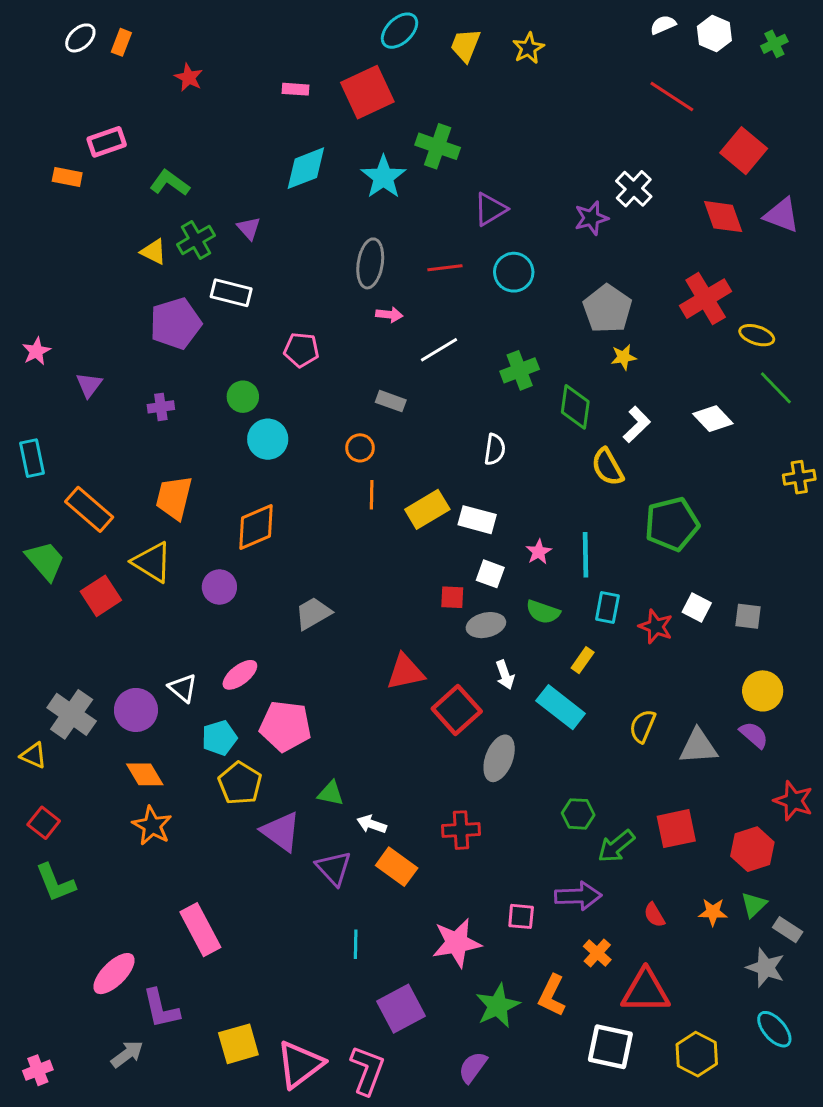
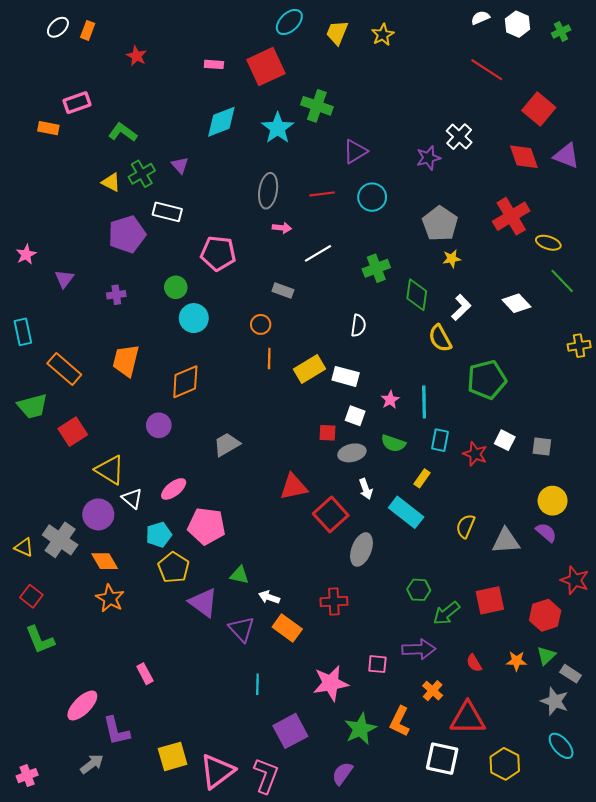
pink pentagon: (301, 350) -> (218, 253), size x1.4
green trapezoid: (45, 561) -> (32, 406), turned 116
yellow triangle: (152, 562) -> (110, 470), moved
gray cross: (72, 714) -> (60, 540), moved
pink rectangle: (200, 930) -> (145, 674), size x0.6

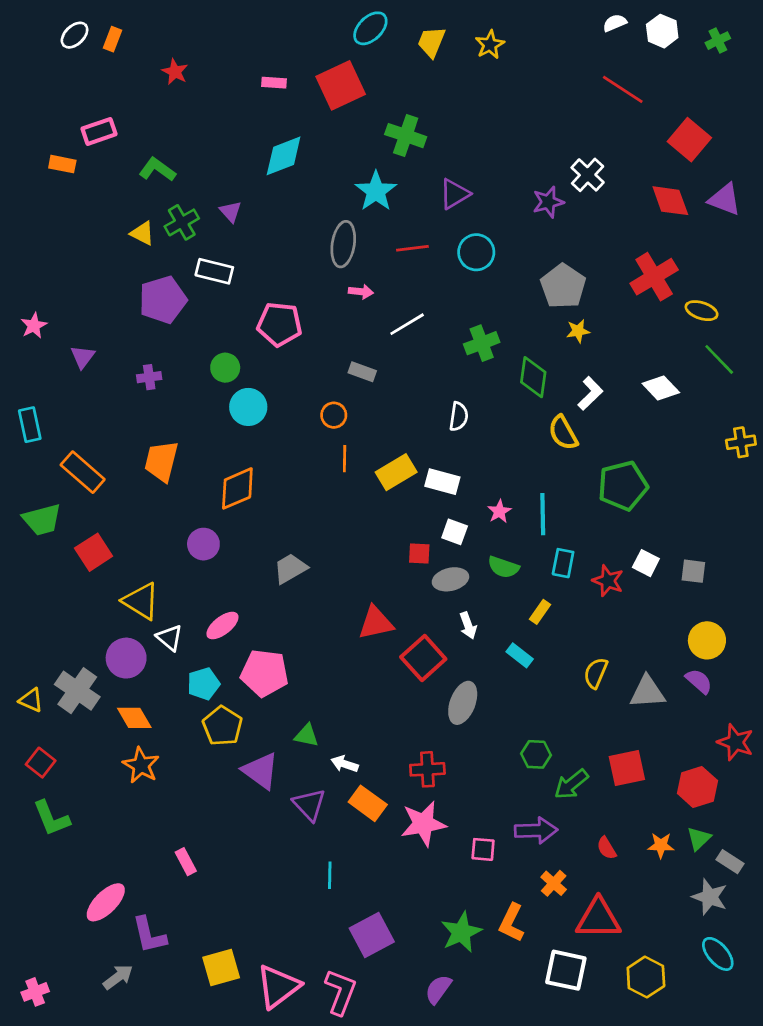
cyan star: (278, 128) -> (376, 191), moved
cyan rectangle: (406, 512) -> (520, 655), size x0.6
pink star: (331, 683) -> (423, 824), moved

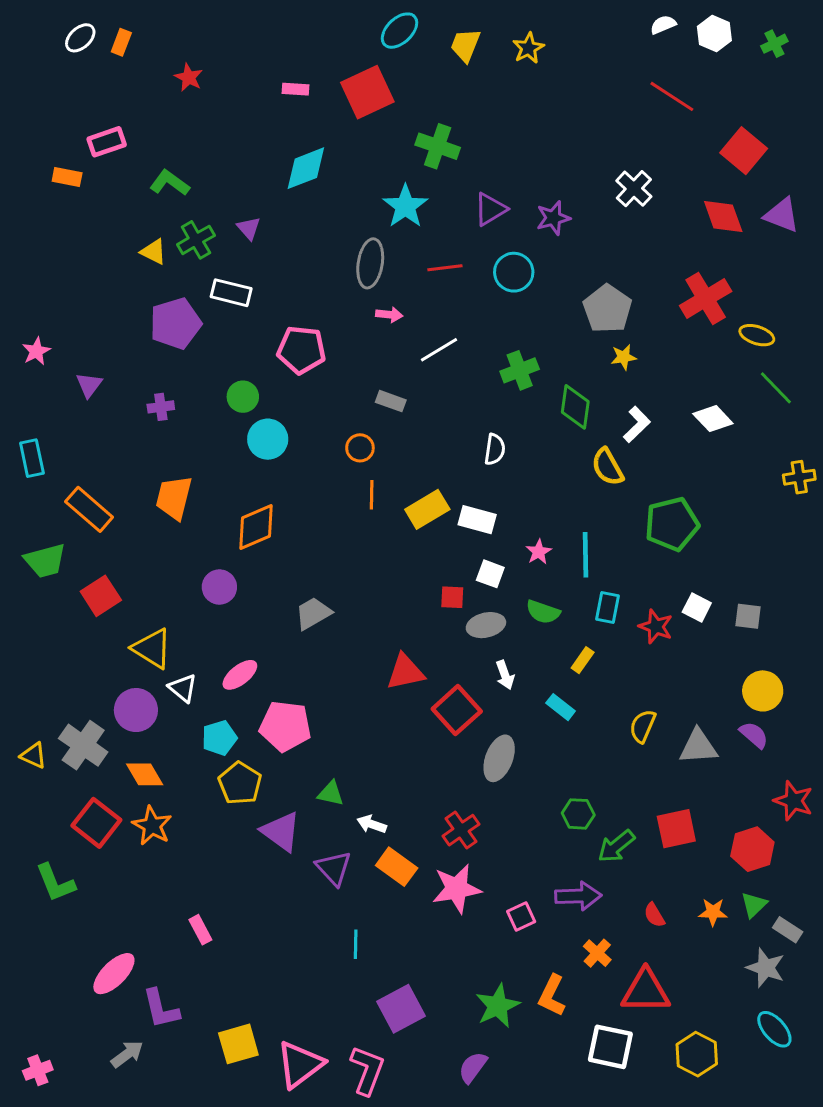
purple star: (548, 202) -> (553, 218), moved
red square: (41, 763) -> (96, 823), moved, size x1.5
red cross: (427, 769) -> (461, 830), turned -32
pink square: (483, 849) -> (521, 916), turned -30

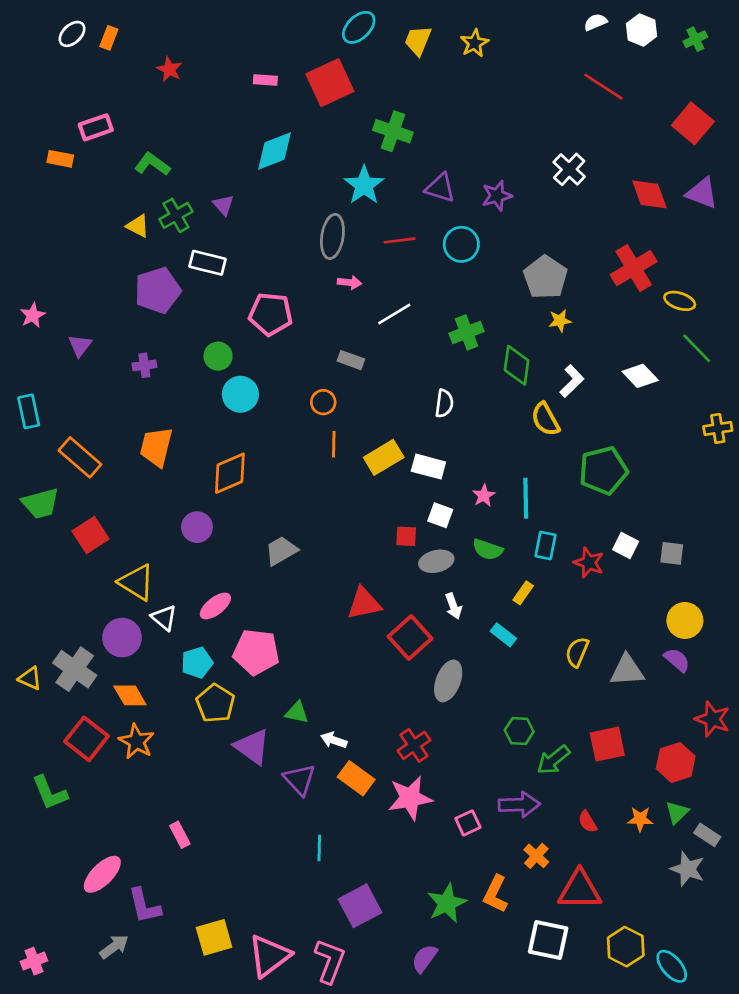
red square: (744, 151) -> (693, 123), moved
purple triangle: (490, 209) -> (440, 188), turned 48
cyan ellipse: (774, 1029) -> (672, 966), moved

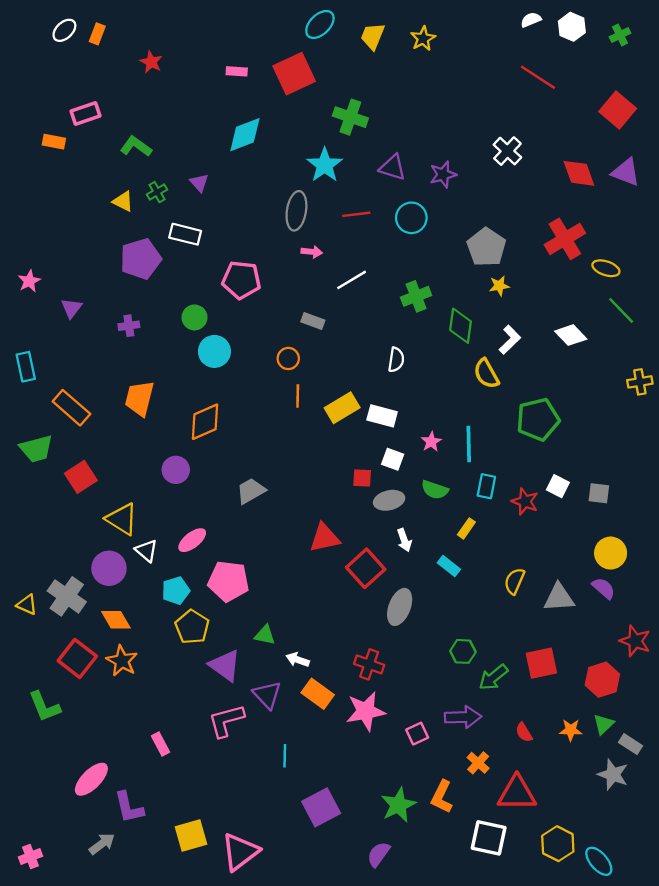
green cross: (176, 215) -> (157, 192), size x0.7
red cross: (414, 745) -> (369, 664), turned -36
pink L-shape: (330, 961) -> (226, 721), moved, turned -126

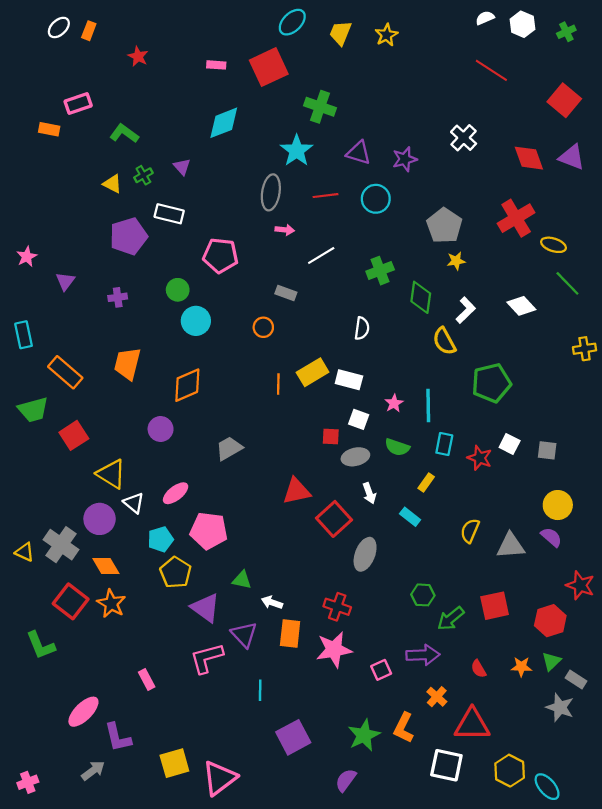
orange line: (298, 396) -> (278, 384), moved
orange rectangle: (318, 694) -> (290, 634), turned 60

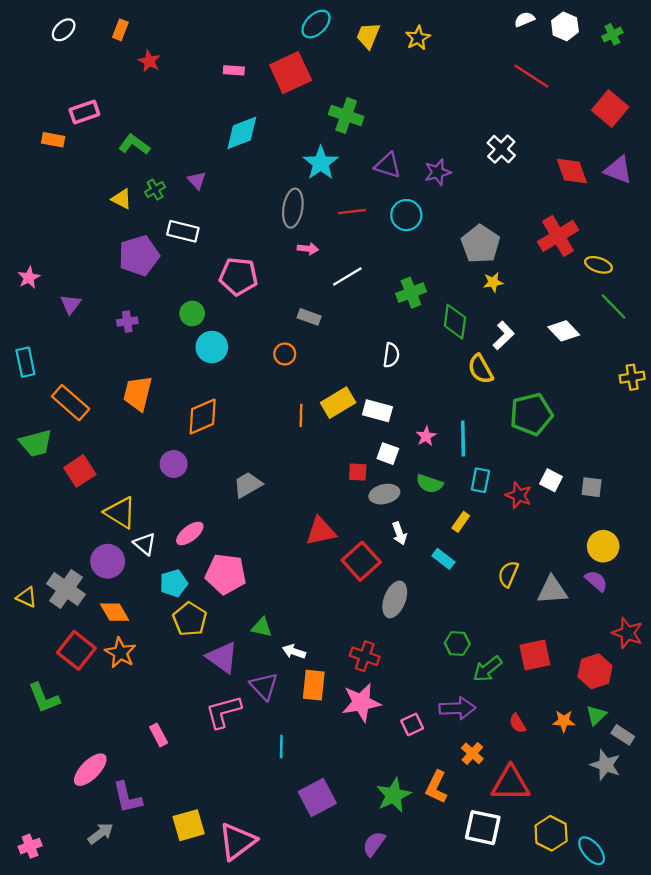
orange rectangle: (89, 31) -> (120, 30), moved

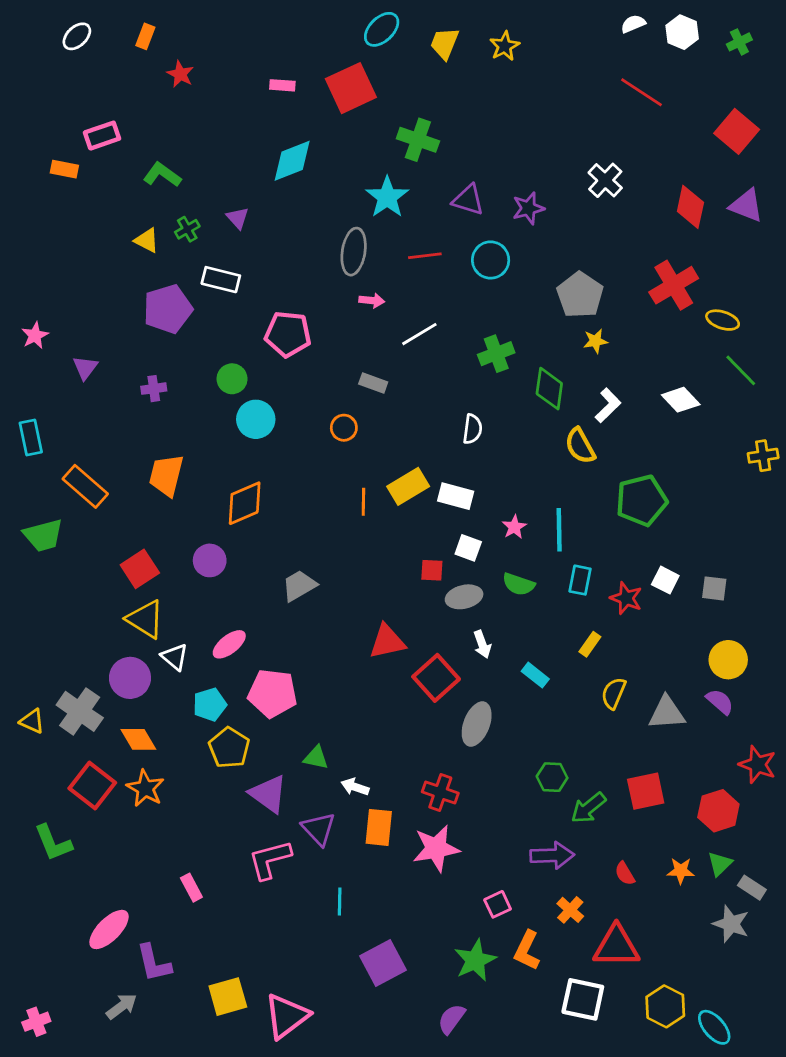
red diamond: (572, 171) -> (690, 207), turned 32
red square: (80, 471) -> (140, 569), moved
yellow rectangle: (461, 522) -> (590, 644), moved
pink square: (412, 724) -> (498, 904), moved

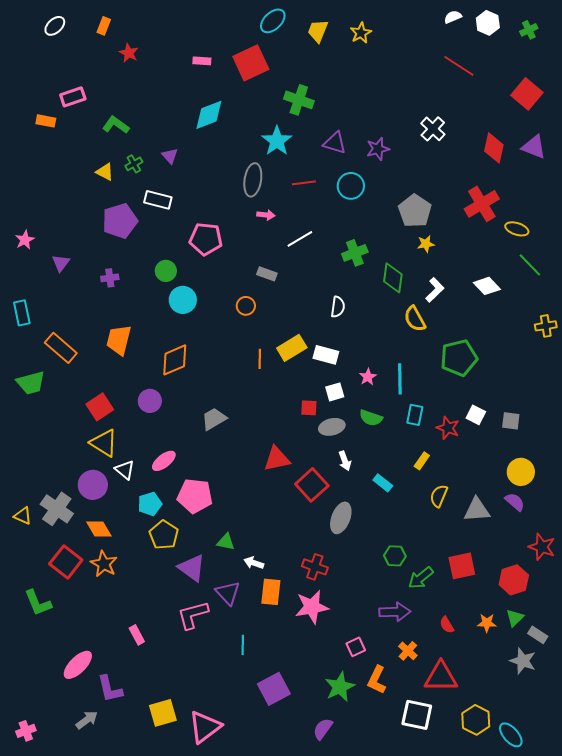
white square: (468, 548) -> (335, 392), turned -36

